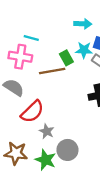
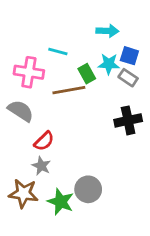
cyan line: (31, 38) -> (58, 52), moved
red semicircle: (32, 112) -> (44, 141), size x0.7
gray star: (47, 131) -> (41, 166), moved

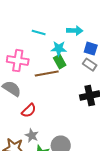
cyan line: (58, 52) -> (39, 33), moved
cyan star: (109, 64) -> (59, 49), moved
gray star: (41, 166) -> (32, 136), moved

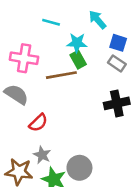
cyan arrow: (75, 31) -> (97, 20), turned -133

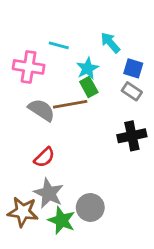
cyan star: (77, 43) -> (87, 68), turned -30
pink cross: (24, 58) -> (29, 67), moved
gray semicircle: (16, 94) -> (41, 110), moved
gray star: (42, 155) -> (49, 193), size x1.5

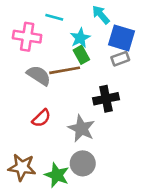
blue square: (133, 68) -> (121, 38), size x1.5
gray rectangle: (132, 91) -> (120, 59), turned -54
black cross: (132, 136) -> (106, 99), moved
gray star: (49, 193) -> (81, 128), moved

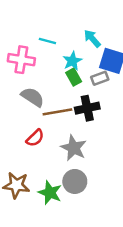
gray rectangle: (120, 59) -> (100, 78), moved
brown line: (65, 70) -> (57, 112), moved
black cross: (106, 99) -> (87, 108), moved

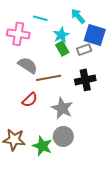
black cross: (87, 108) -> (85, 80), moved

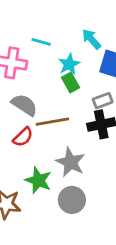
gray rectangle: (84, 50) -> (103, 101), moved
red semicircle: (30, 100) -> (23, 137), moved
green star: (42, 146) -> (38, 180), moved

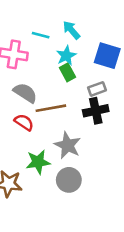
cyan arrow: (91, 39) -> (71, 30), moved
red semicircle: (23, 137) -> (24, 122), turned -102
green star: (38, 180) -> (38, 162), turned -30

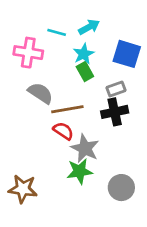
cyan arrow: (71, 30) -> (89, 27), turned 102
red semicircle: (24, 122) -> (63, 131), moved
green star: (38, 162) -> (80, 171), moved
gray circle: (69, 180) -> (121, 188), moved

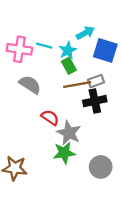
cyan arrow: (89, 27) -> (85, 33), moved
cyan line: (57, 32) -> (44, 46), moved
brown line: (67, 109) -> (77, 85), moved

